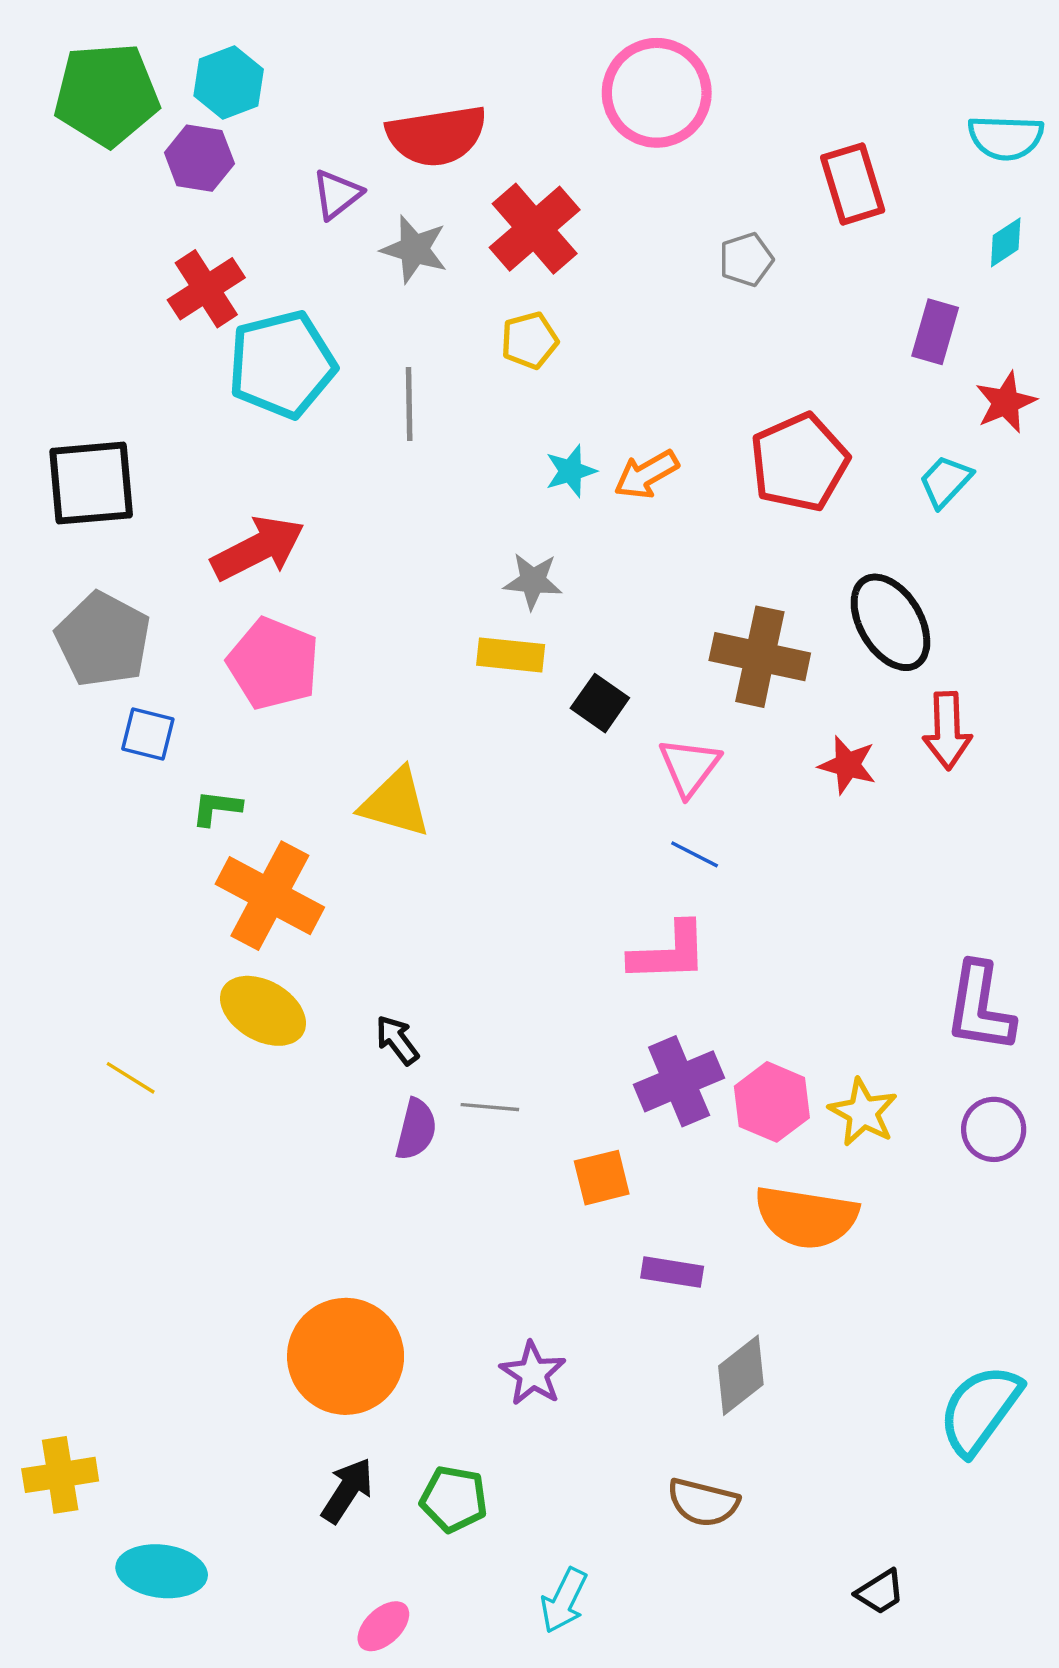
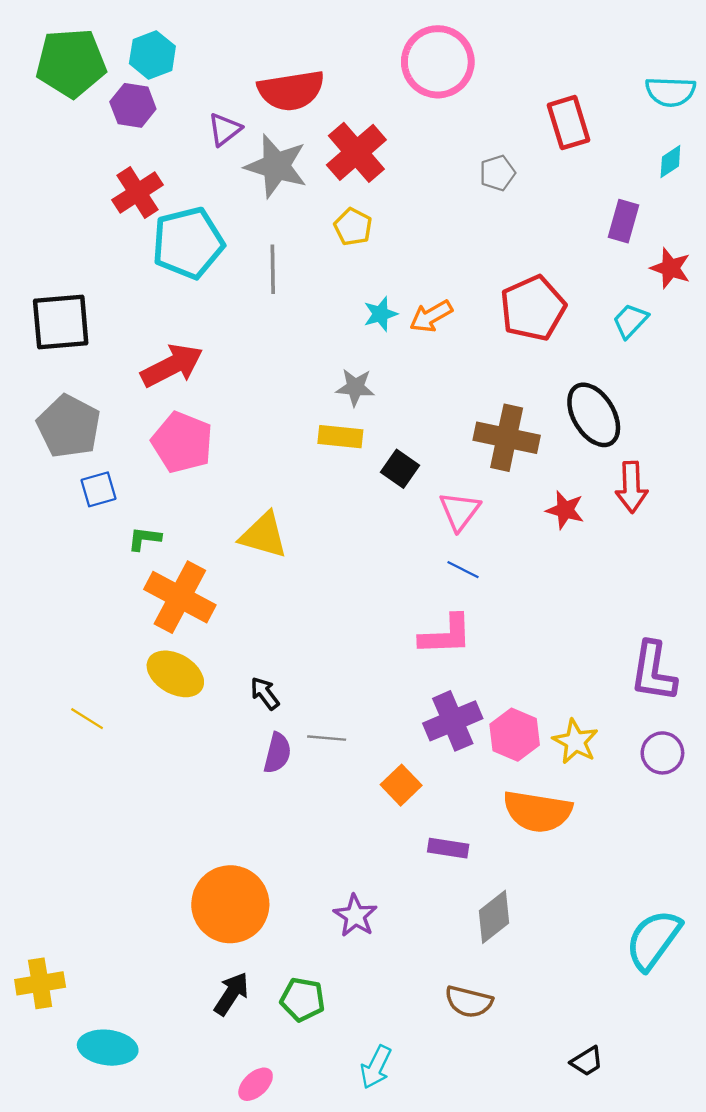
gray star: (414, 249) -> (276, 166), size x1.4
yellow pentagon: (529, 340) -> (353, 227), turned -30
red star: (1006, 402) -> (670, 268), turned -30
blue square: (148, 734) -> (99, 489), turned -30
orange square: (602, 1178) -> (401, 785), turned -30

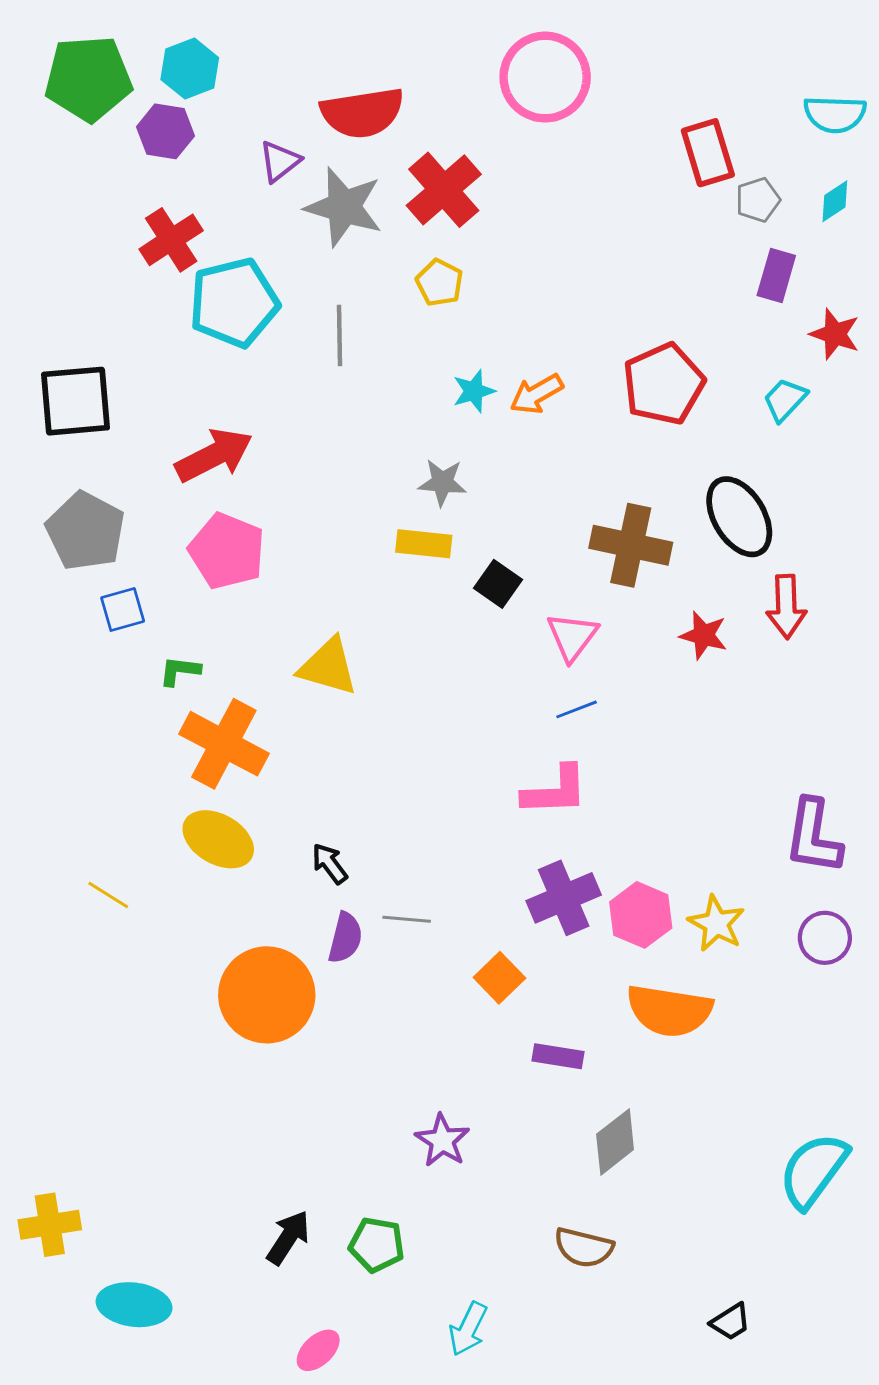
gray pentagon: (497, 173) -> (758, 200), moved
blue line: (463, 570) -> (577, 709), turned -48
orange circle: (230, 904) -> (267, 995), moved

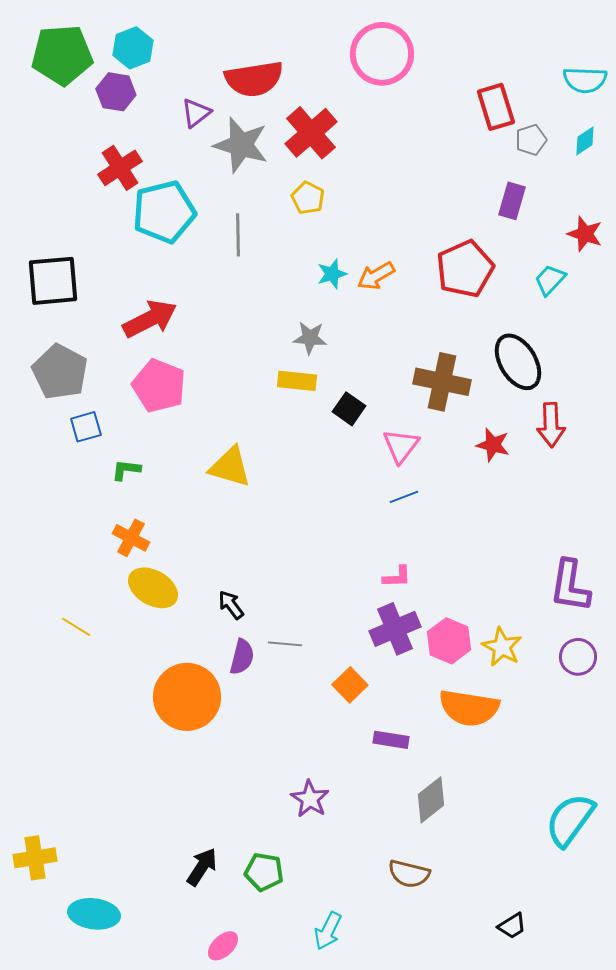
purple rectangle: (776, 275) -> (512, 201), moved
orange cross: (224, 744) -> (131, 538), moved, size x0.6
pink L-shape: (555, 791) -> (397, 577), moved, size x0.6

